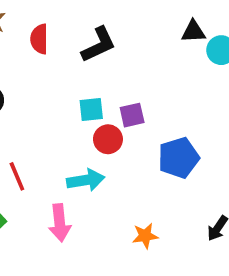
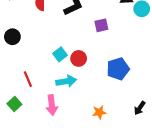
cyan square: (91, 110) -> (60, 54), moved, turned -32
purple square: (132, 115) -> (101, 25), moved

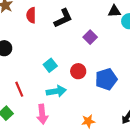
purple square: (101, 25) -> (90, 37), turned -32
red circle: (79, 58) -> (78, 71), moved

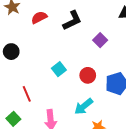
red semicircle: (31, 15) -> (39, 17), turned 63
cyan arrow: (56, 91) -> (84, 106), moved, turned 150

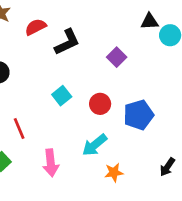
black L-shape: (72, 21) -> (67, 42), moved

